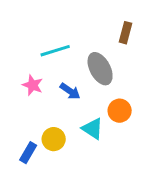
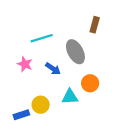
cyan triangle: (93, 129) -> (70, 97), turned -36
blue rectangle: (28, 153) -> (21, 115), turned 42

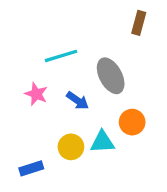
brown rectangle: (95, 25) -> (139, 23), moved
yellow circle: (41, 105) -> (71, 147), moved

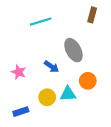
cyan line: (61, 56) -> (41, 22), moved
pink star: (36, 94) -> (19, 72), moved

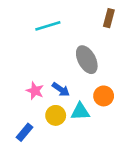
blue arrow: (52, 67) -> (61, 89), moved
pink star: (19, 72) -> (35, 91), moved
blue rectangle: (21, 112) -> (25, 132), turned -32

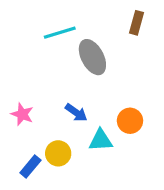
gray ellipse: (87, 60) -> (92, 57), moved
pink star: (35, 91) -> (22, 114), moved
yellow circle: (56, 115) -> (58, 153), moved

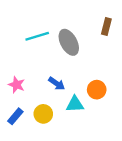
brown rectangle: (137, 23) -> (106, 27), moved
cyan line: (60, 33) -> (37, 36), moved
blue rectangle: (30, 166) -> (15, 116), moved

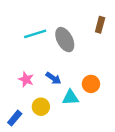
pink star: (17, 85) -> (26, 79), moved
blue rectangle: (15, 116) -> (15, 118), moved

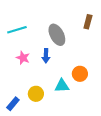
cyan line: (35, 34) -> (17, 30), moved
blue arrow: (53, 78) -> (46, 56), moved, turned 56
pink star: (26, 79) -> (23, 58), moved

